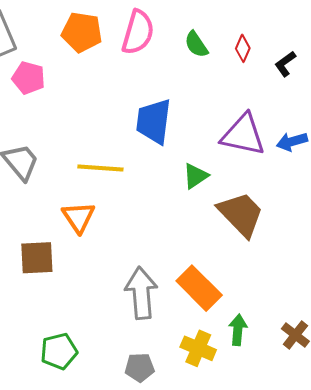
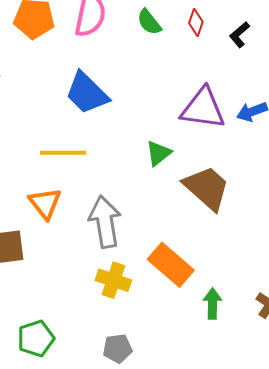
blue trapezoid: (154, 121) -> (87, 93), moved, turned -48
gray arrow: (141, 293) -> (105, 222), moved
yellow cross: (198, 348) -> (113, 280), moved

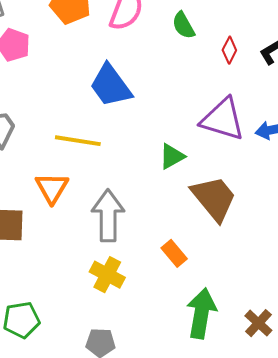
red diamond: (196, 23) -> (229, 50), moved
orange rectangle: (171, 265) -> (174, 253), moved, size x0.6
green arrow: (213, 304) -> (201, 313), size x1.6

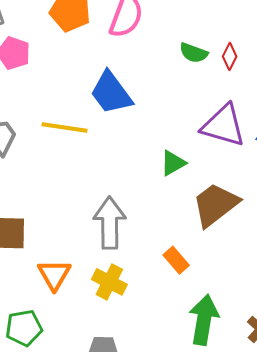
green semicircle: (183, 25) -> (194, 53), moved, turned -40
yellow line: (78, 141) -> (64, 127), moved
orange triangle: (52, 188) -> (54, 275), moved
brown trapezoid: (214, 198) -> (215, 205), turned -88

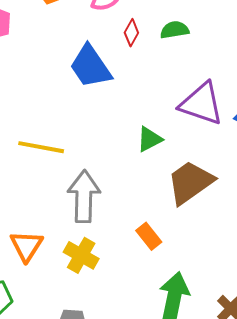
green semicircle: (194, 53) -> (175, 30), turned 148
red diamond: (230, 56) -> (131, 33), moved
yellow line: (64, 127) -> (41, 147), moved

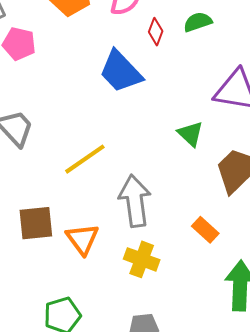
green triangle: (149, 139) -> (190, 134), turned -40
yellow line: (41, 147) -> (85, 159), turned -36
orange triangle: (26, 246) -> (82, 239), moved

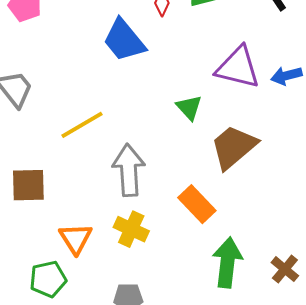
orange rectangle: (205, 230) -> (197, 204), size x1.4
orange triangle: (82, 239) -> (76, 238), moved

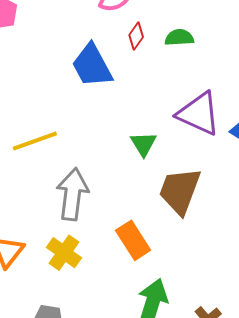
brown trapezoid: (234, 147) -> (180, 191), turned -40

